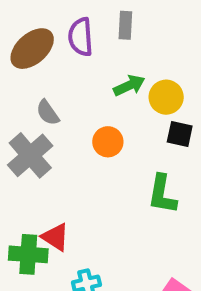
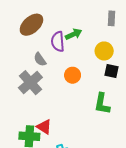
gray rectangle: (125, 25) -> (111, 18), moved
purple semicircle: (81, 37) -> (58, 42), moved
green arrow: (129, 85) -> (74, 34), moved

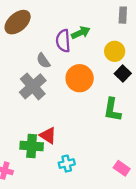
brown ellipse: (31, 25) -> (18, 22), moved
black square: (111, 71) -> (123, 74), turned 32
orange circle: (73, 75) -> (80, 78), size x1.5

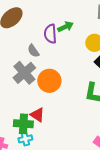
orange circle: (80, 78) -> (49, 81), moved
cyan cross: (67, 164) -> (25, 139), moved

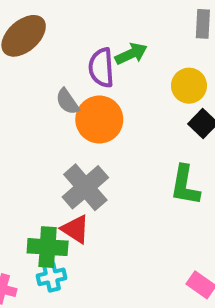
gray cross: (24, 73) -> (85, 187), moved
orange circle: (49, 81) -> (99, 120), moved

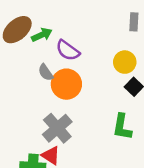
green arrow: (131, 54) -> (42, 35), moved
purple semicircle: (101, 68) -> (68, 50), turned -50

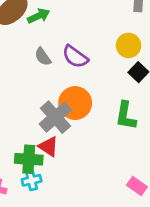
purple semicircle: (68, 50) -> (75, 57), moved
orange circle: (66, 84) -> (75, 103), moved

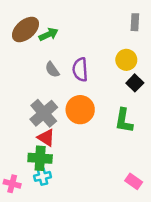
purple semicircle: (75, 57) -> (80, 70), turned 50
gray cross: (55, 117) -> (44, 113), moved
red triangle: (48, 147) -> (46, 138), moved

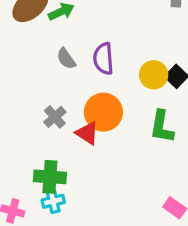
yellow circle: (126, 60) -> (154, 75), moved
gray cross: (44, 113) -> (55, 117), size x0.6
red triangle: (46, 138) -> (87, 133), moved

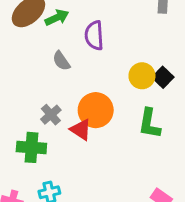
purple semicircle: (103, 59) -> (94, 35), moved
green cross: (50, 177) -> (31, 147), moved

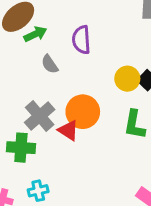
green arrow: (57, 18) -> (35, 34), moved
gray cross: (51, 115) -> (40, 116), size x1.5

